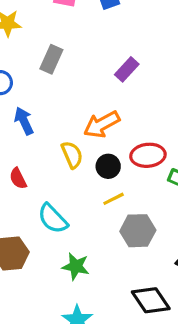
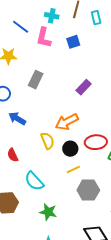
blue arrow: (24, 121) -> (17, 118), turned -36

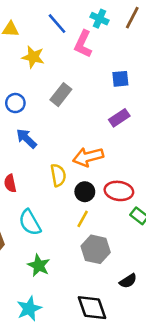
blue square: (73, 42) -> (120, 79), moved
yellow line: (73, 169) -> (83, 219), turned -48

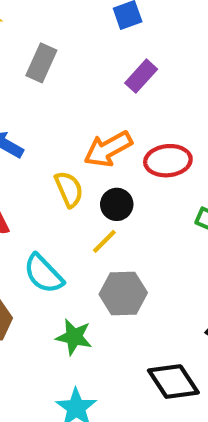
red ellipse: (119, 191) -> (168, 161), moved
yellow line: (83, 219) -> (104, 241), moved, turned 30
gray hexagon: (96, 249) -> (123, 293), moved

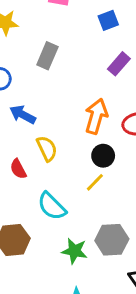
orange arrow: (108, 149) -> (96, 116), turned 136
yellow semicircle: (69, 189) -> (47, 149), moved
gray hexagon: (123, 293) -> (112, 240), moved

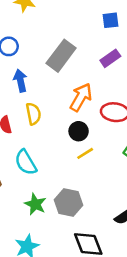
gray rectangle: (47, 56) -> (61, 56), moved, size x1.4
blue arrow: (23, 115) -> (20, 81), turned 35
yellow line: (95, 182) -> (85, 153), moved

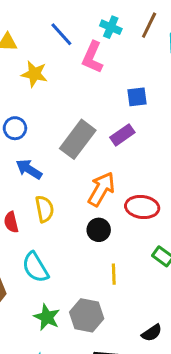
purple rectangle: (110, 58) -> (122, 135), moved
blue arrow: (20, 81) -> (29, 169), turned -45
yellow line: (85, 153) -> (114, 274), moved, turned -60

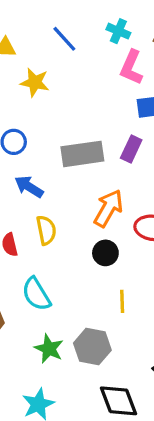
pink L-shape: (92, 57) -> (131, 67), moved
purple rectangle: (122, 135) -> (131, 149), turned -30
gray rectangle: (78, 139) -> (82, 154), turned 45

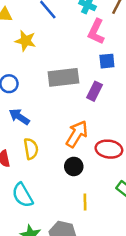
gray rectangle: (82, 154) -> (63, 77), moved

